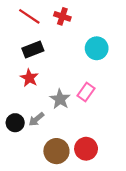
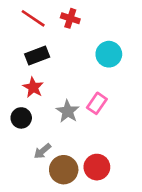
gray arrow: (36, 119) -> (42, 151), moved
black circle: (15, 123) -> (21, 118), moved

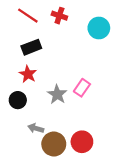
cyan circle: (109, 54) -> (99, 28), moved
gray arrow: (42, 151) -> (36, 128), turned 56

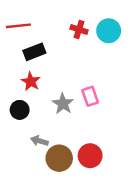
red line: (28, 16) -> (18, 26), moved, turned -40
red cross: (59, 16) -> (79, 30), moved
pink rectangle: (82, 88) -> (90, 96), turned -54

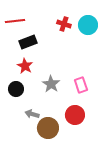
pink rectangle: (90, 96) -> (81, 85), moved
red circle: (90, 156) -> (75, 115), moved

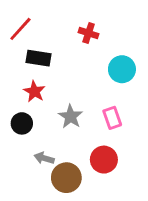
red line: (15, 21) -> (20, 29), turned -42
cyan circle: (88, 25) -> (122, 69), moved
black rectangle: (28, 42) -> (39, 58), turned 30

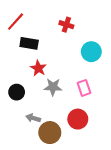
red star: (34, 91) -> (38, 68), moved
gray star: (71, 116) -> (53, 87), turned -30

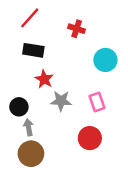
red line: (16, 22) -> (30, 18), moved
gray arrow: (33, 118) -> (29, 127), moved, turned 64
brown circle: (50, 133) -> (31, 154), moved

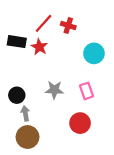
red line: (30, 18) -> (44, 23), moved
black rectangle: (33, 50) -> (17, 42), moved
red star: (44, 79) -> (39, 47), moved

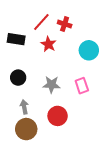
red star: (39, 47) -> (48, 44), moved
black circle: (17, 95) -> (18, 78), moved
red circle: (80, 123) -> (58, 116), moved

